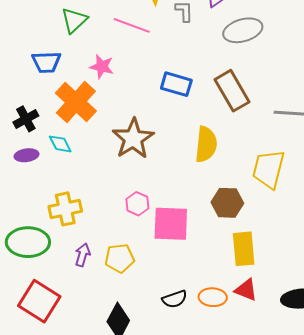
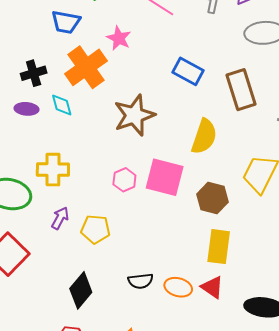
pink square: (171, 224) -> (165, 177), moved

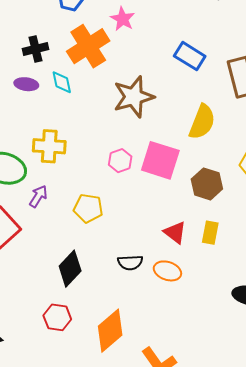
purple arrow: (60, 218) -> (38, 196), moved
yellow rectangle: (219, 247) -> (210, 233), size x0.7
red triangle: (212, 287) -> (175, 233), moved

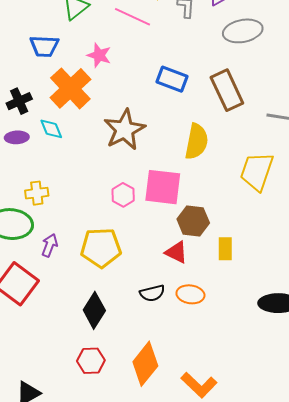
yellow cross: (49, 146) -> (37, 193), moved, size x0.7
brown hexagon: (207, 184) -> (193, 221), moved
yellow pentagon: (88, 208) -> (101, 248), size x1.4
red triangle: (175, 233) -> (176, 252), moved

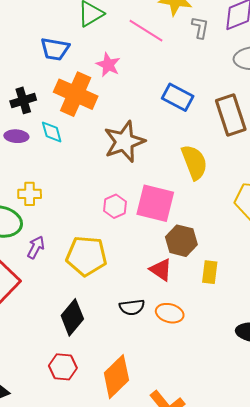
orange cross: (70, 88) -> (76, 94), turned -30
yellow semicircle: (197, 142) -> (194, 162), turned -39

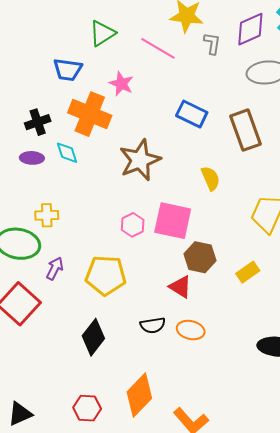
yellow semicircle: (194, 162) -> (211, 178), size x0.7
yellow rectangle: (210, 272) -> (248, 272), moved, turned 50
red hexagon: (63, 367) -> (87, 408), moved

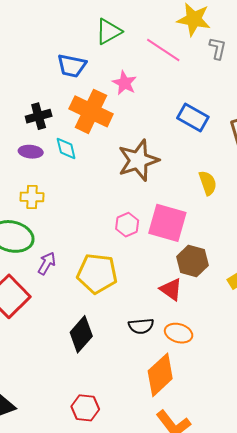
yellow cross: (47, 215) -> (32, 197), moved
orange diamond: (139, 395) -> (160, 375), moved
red hexagon: (87, 408) -> (85, 408), moved

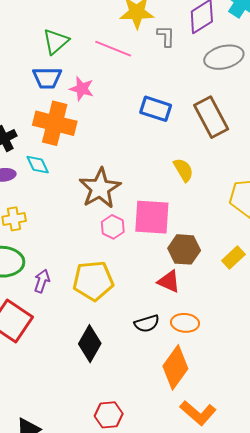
blue trapezoid: (72, 66) -> (47, 78), moved
brown star: (138, 160) -> (100, 188), moved

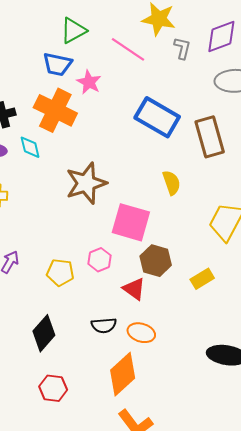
blue rectangle: (156, 109) -> (157, 117), size x1.4
pink hexagon: (113, 227) -> (100, 260), moved
yellow pentagon: (93, 281) -> (60, 272), size x0.7
red hexagon: (109, 415) -> (53, 388), moved

